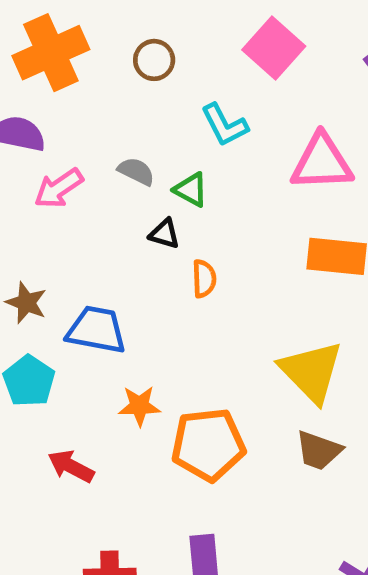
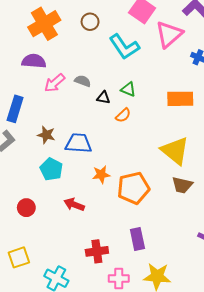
cyan L-shape: (224, 125) -> (124, 47), size x1.4
pink triangle: (322, 162) -> (169, 34), moved, turned -32
gray semicircle: (136, 171) -> (83, 81), moved
green triangle: (191, 190) -> (128, 89), moved
orange semicircle: (204, 279) -> (123, 115), turned 56

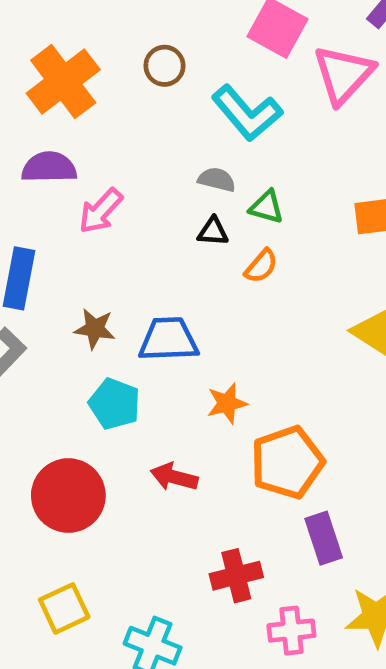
gray semicircle: (83, 81) -> (217, 180), moved
orange pentagon: (133, 188) -> (287, 462), moved
red circle: (26, 208) -> (68, 496), size x1.8

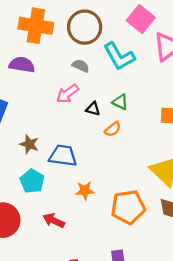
brown circle: (165, 66) -> (85, 27), size x1.8
orange cross: (63, 81) -> (36, 26), turned 36
gray semicircle: (217, 180) -> (81, 66), moved
pink arrow: (101, 211) -> (67, 94), moved
orange pentagon: (287, 462) -> (128, 207), moved

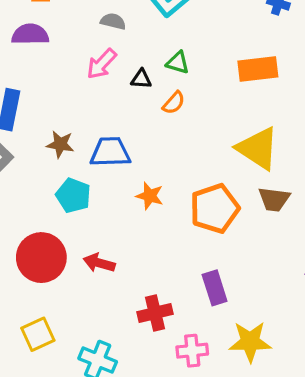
orange star: (85, 191) -> (150, 196), turned 30
red arrow: (54, 221) -> (99, 263), moved

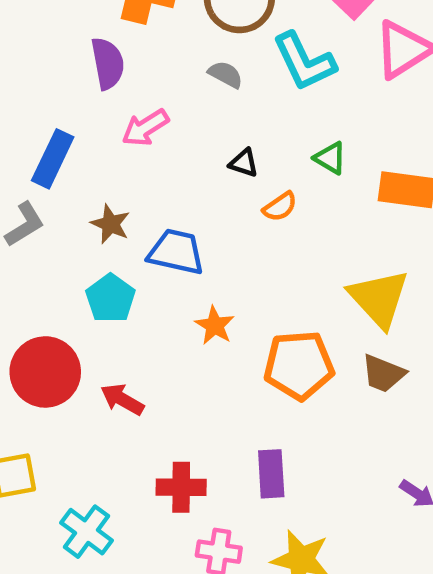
purple semicircle: (30, 34) -> (108, 63), turned 66
green triangle: (178, 63) -> (330, 158), moved
pink arrow: (102, 64) -> (145, 128), moved

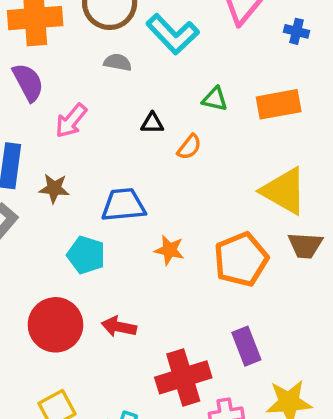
brown star: (110, 224) -> (54, 188), moved
red cross: (181, 487) -> (183, 377), size x1.4

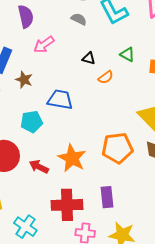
orange star: (169, 250) -> (72, 158), moved, size x1.6
cyan pentagon: (86, 255) -> (32, 122), turned 30

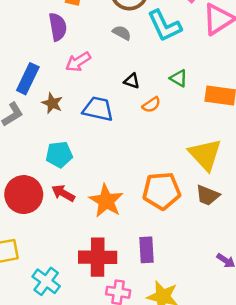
blue trapezoid: (60, 100) -> (98, 109), moved
red arrow: (39, 167) -> (63, 193), moved

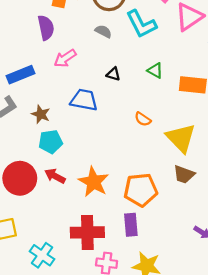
blue rectangle: (28, 79) -> (21, 75), turned 44
brown star: (52, 103) -> (41, 114), moved
orange semicircle: (151, 105) -> (143, 119), moved, turned 70
orange pentagon: (162, 191) -> (141, 190), moved

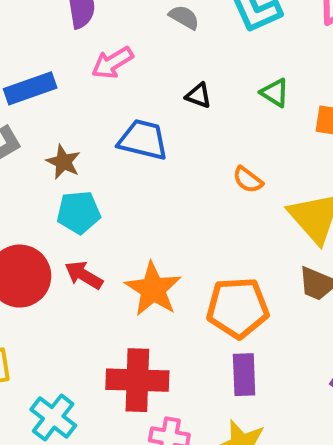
purple rectangle: (131, 225) -> (244, 375), moved

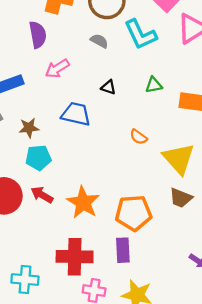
green triangle: (275, 93) -> (154, 85), turned -42
brown star: (63, 162) -> (29, 128), turned -30
purple rectangle: (244, 375) -> (123, 250), moved
cyan cross: (53, 417) -> (25, 280), turned -32

